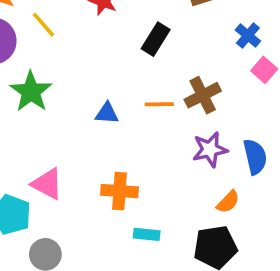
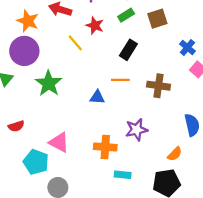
yellow line: (44, 25) -> (75, 43), moved
brown cross: (203, 95) -> (158, 86), turned 35
orange line: (159, 104) -> (120, 80), moved
purple star: (210, 149) -> (137, 130), moved

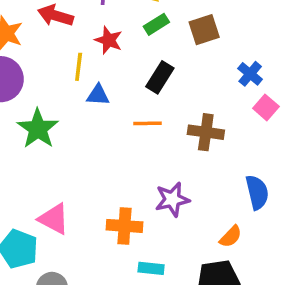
yellow line: (75, 43) -> (79, 67), turned 48
blue triangle: (97, 97) -> (98, 95), moved

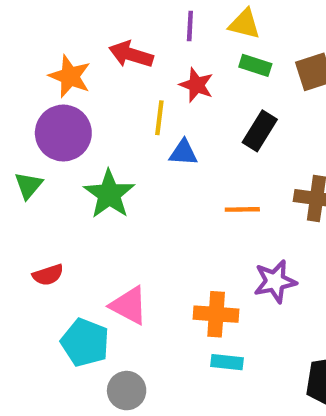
green rectangle: (156, 24) -> (255, 65), turned 50
orange line: (147, 123) -> (242, 209), moved
cyan rectangle: (151, 268) -> (227, 362), moved

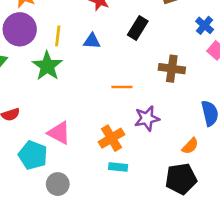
yellow line: (159, 118) -> (58, 36), moved
orange line: (242, 209) -> (122, 87), moved
orange cross: (216, 314) -> (111, 138), turned -35

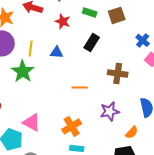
purple star: (147, 118) -> (110, 111), moved

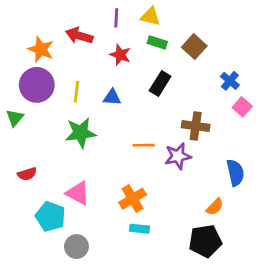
brown square: (117, 15) -> (194, 47), turned -30
green star: (23, 71) -> (81, 133), moved, turned 30
purple star: (110, 111) -> (178, 156), moved

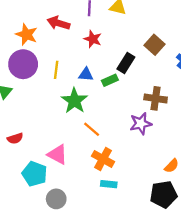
green rectangle: (157, 42) -> (110, 80), moved, turned -42
brown square: (194, 47) -> (154, 45), moved
green star: (81, 133) -> (74, 101), moved, turned -30
orange line: (144, 145) -> (92, 129), moved, turned 42
orange cross: (133, 199) -> (103, 159), turned -30

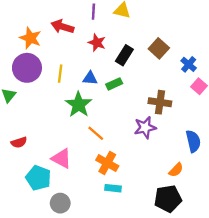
black rectangle: (126, 63) -> (124, 55), moved

